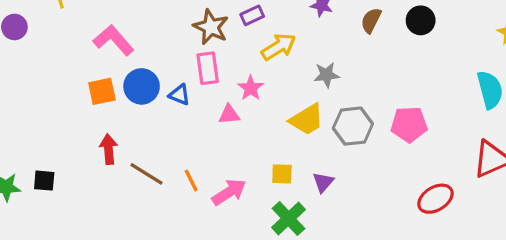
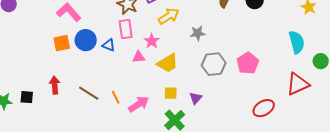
yellow trapezoid: (307, 119) -> (168, 63), moved
pink pentagon: (409, 124) -> (248, 63), turned -30
red arrow: (109, 149) -> (55, 85), moved

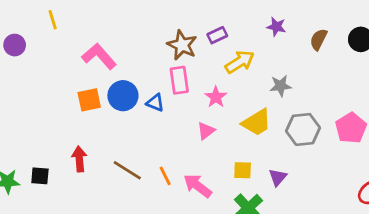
pink triangle: (139, 57) -> (206, 131), moved, turned -32
yellow trapezoid: (168, 63) -> (257, 122), moved
pink arrow: (139, 104) -> (198, 186), turned -110

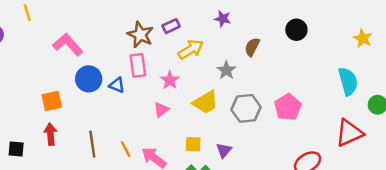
brown semicircle: (319, 39) -> (252, 47), moved
gray star: (281, 86) -> (226, 70), turned -30
orange square: (89, 100) -> (52, 101), moved
brown line: (127, 170) -> (92, 144), turned 50

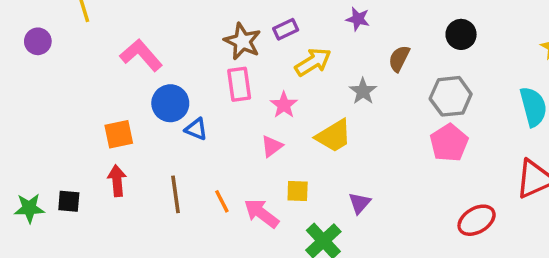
blue triangle: (117, 85) -> (196, 129), moved
gray hexagon: (246, 108) -> (451, 96), moved
yellow square: (193, 144) -> (298, 191), moved

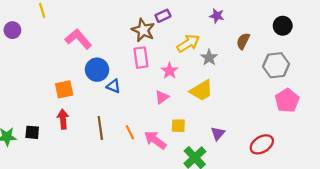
purple rectangle: (286, 29) -> (163, 16), moved
gray star: (363, 91) -> (209, 58), moved
pink pentagon: (449, 143) -> (287, 100), moved
red ellipse: (477, 220) -> (262, 144), moved

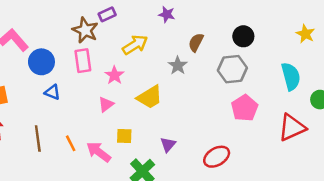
black circle: (283, 26) -> (243, 36), moved
gray star: (209, 58) -> (178, 65), moved
blue circle: (97, 70) -> (41, 62), moved

